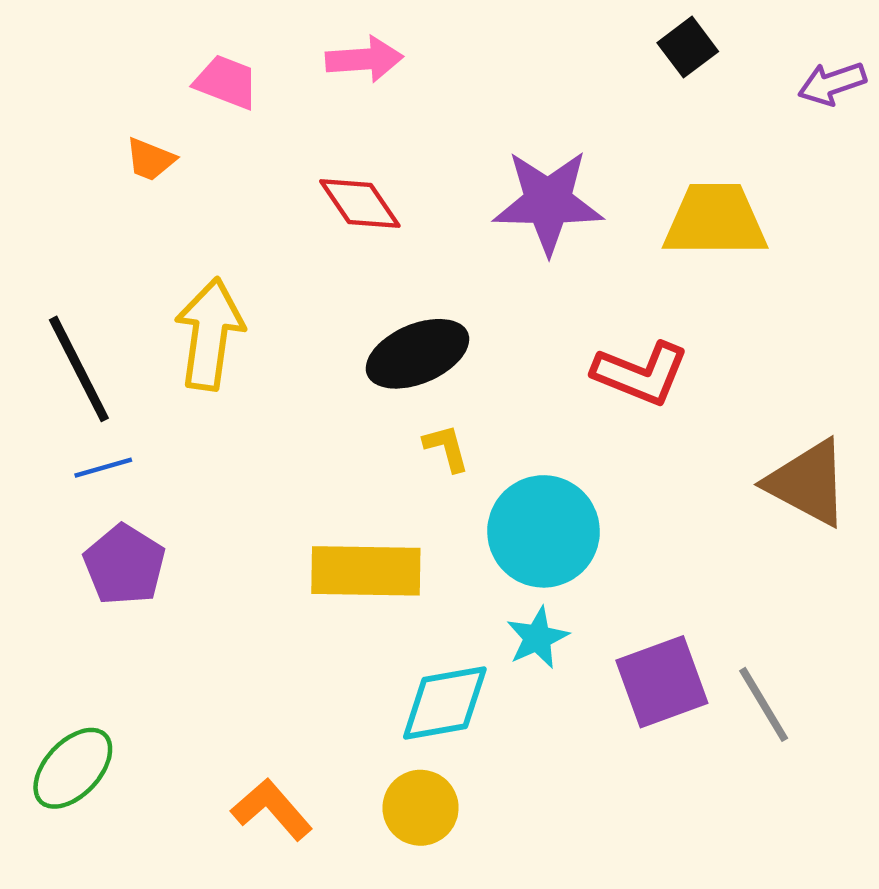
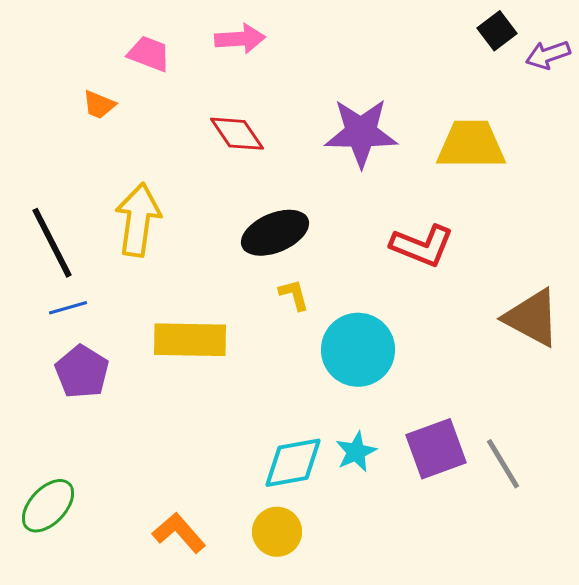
black square: (688, 47) -> (497, 31), moved
yellow rectangle: (366, 571) -> (190, 340), moved
cyan star: (537, 638) -> (356, 452), moved

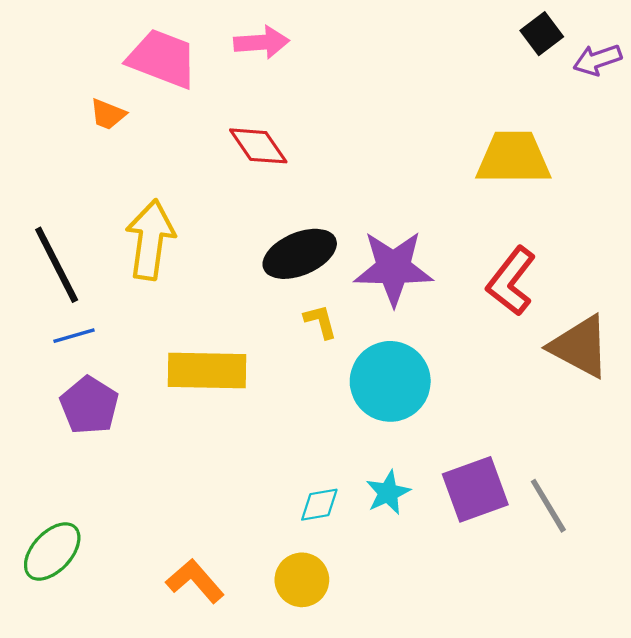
pink trapezoid: (149, 54) -> (162, 59), size x1.5
purple star: (361, 133) -> (393, 268), moved
red L-shape: (422, 246) -> (511, 281), moved, turned 106
cyan diamond: (293, 463) -> (319, 505), size x0.6

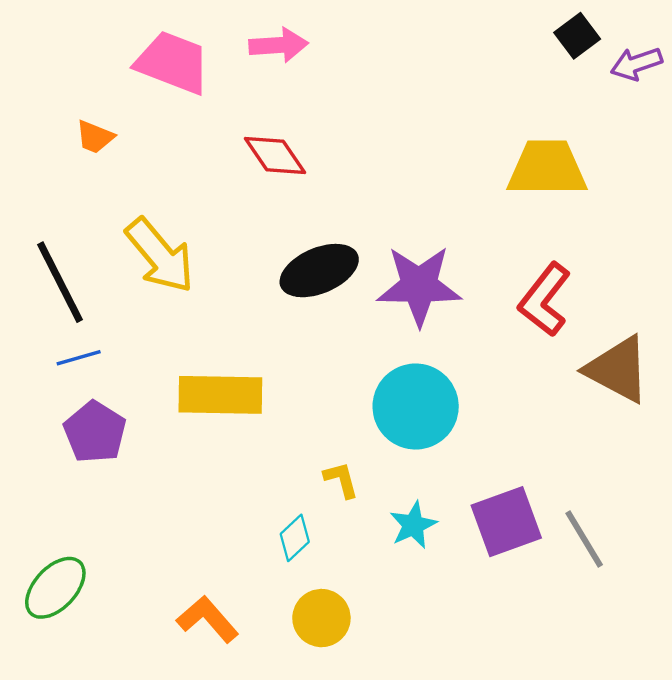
orange trapezoid: (108, 114) -> (95, 137), moved
yellow arrow: (150, 240) -> (160, 255), turned 132
yellow L-shape: (320, 321) -> (341, 480), moved
cyan diamond: (319, 505) -> (295, 538), moved, turned -33

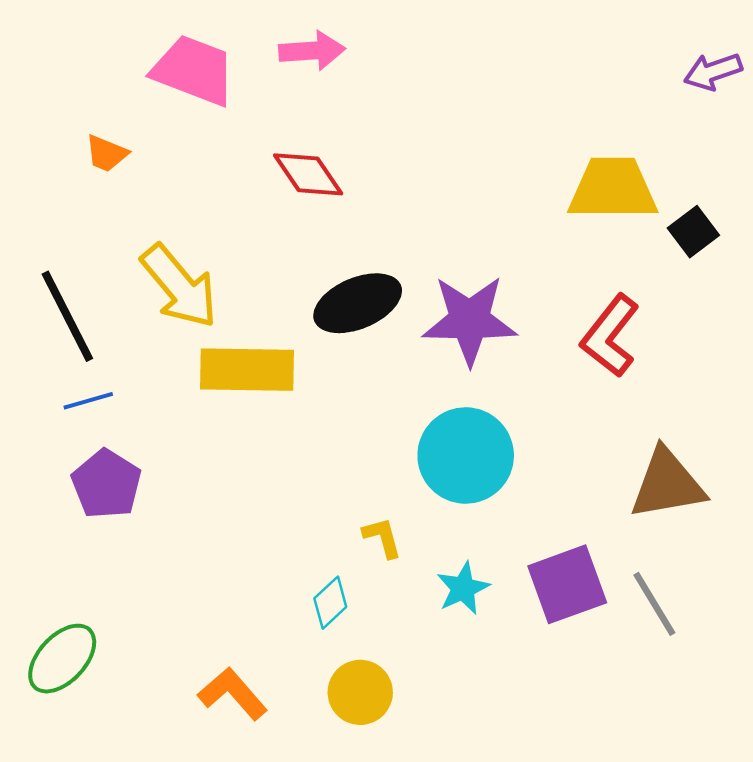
black square: (577, 36) -> (693, 232), moved
brown triangle: (618, 369) -> (667, 484), moved, turned -38
yellow rectangle: (220, 395) -> (247, 370), moved

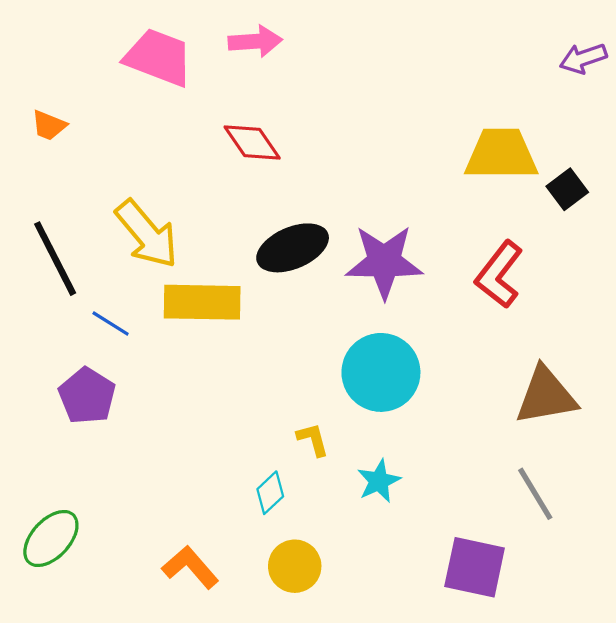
orange trapezoid: (106, 154) -> (49, 125), moved
blue line: (88, 401) -> (111, 323), moved, turned 48
purple square: (567, 584) -> (475, 567), moved, turned 32

